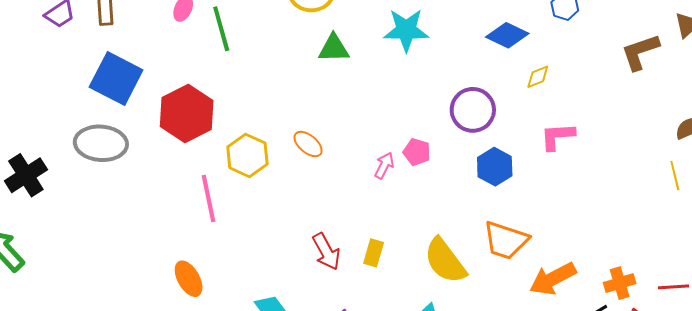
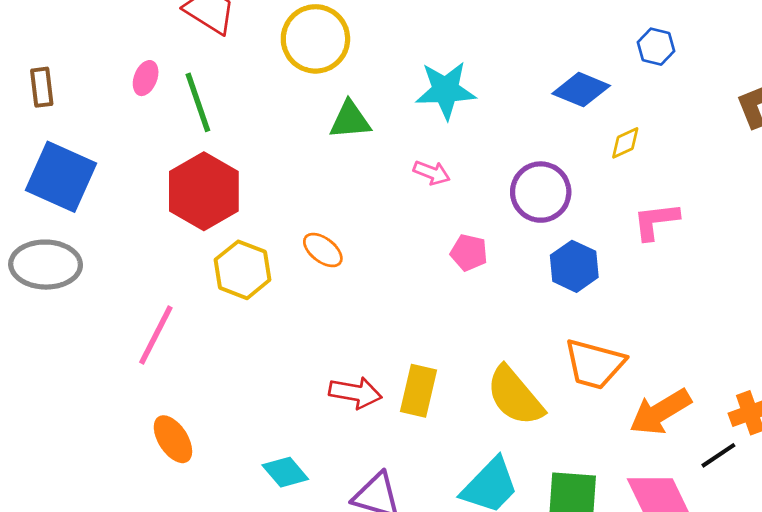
red hexagon: (187, 114) -> (204, 191), moved
pink arrow: (384, 165) -> (432, 173), moved, turned 88
pink line: (208, 198) -> (156, 335), moved, turned 42
red arrow: (326, 252) -> (355, 393), turned -48
yellow rectangle: (374, 253) -> (419, 391), size x1.4

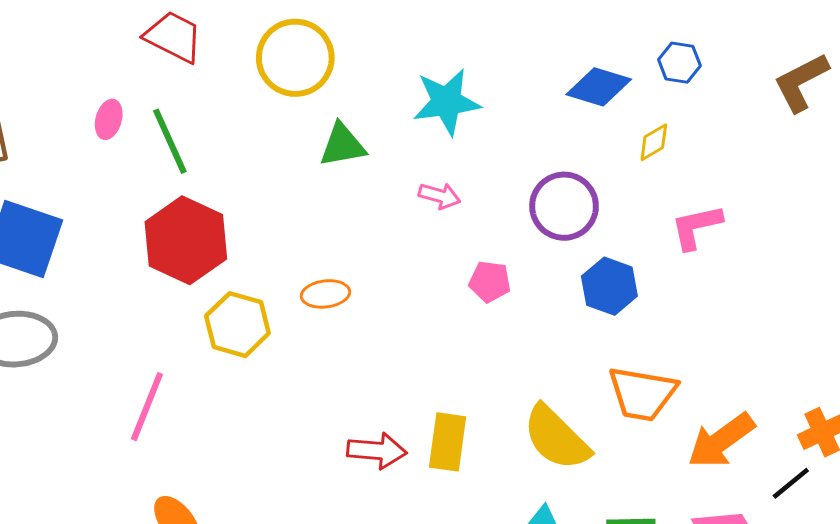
blue hexagon: (656, 47) -> (679, 63), moved
orange ellipse: (323, 250) -> (326, 294), turned -39

